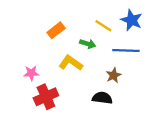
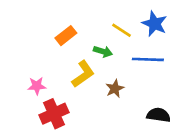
yellow L-shape: (71, 63) -> (83, 74), turned 110
brown star: (114, 75) -> (115, 89), moved
black semicircle: (102, 98) -> (158, 115), moved

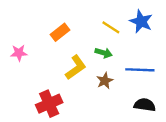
green arrow: (103, 51) -> (104, 53), moved
blue line: (148, 59) -> (140, 70), moved
pink star: (37, 86) -> (19, 53), moved

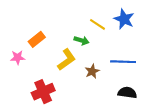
orange rectangle: (60, 32) -> (37, 39), moved
pink star: (19, 53) -> (18, 57), moved
green arrow: (104, 53) -> (82, 40), moved

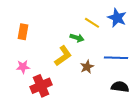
orange rectangle: (37, 39) -> (23, 32), moved, turned -42
pink star: (18, 57) -> (23, 67), moved

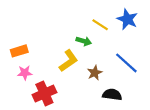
orange rectangle: (23, 32) -> (19, 51), moved, turned 63
blue line: (116, 58) -> (126, 63), turned 40
black semicircle: (120, 87) -> (112, 95), moved

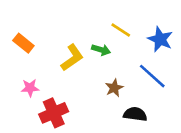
blue star: (127, 19) -> (160, 39), moved
orange rectangle: (19, 51) -> (23, 43), moved, turned 56
yellow L-shape: (68, 61) -> (72, 58), moved

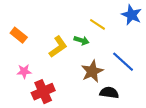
blue star: (160, 39) -> (132, 15), moved
brown star: (114, 88) -> (92, 71), size x1.5

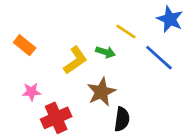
blue line: (123, 62) -> (159, 58), moved
brown star: (92, 71) -> (101, 92), moved
black semicircle: (109, 93) -> (122, 119), moved, turned 90

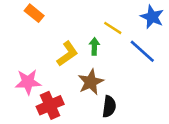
orange rectangle: (25, 45) -> (34, 13), moved
green arrow: (105, 52) -> (94, 46), turned -105
pink star: (31, 92) -> (28, 82), size x1.5

